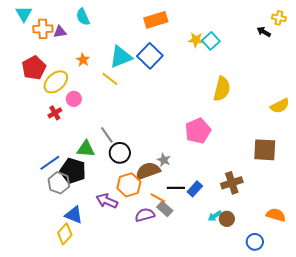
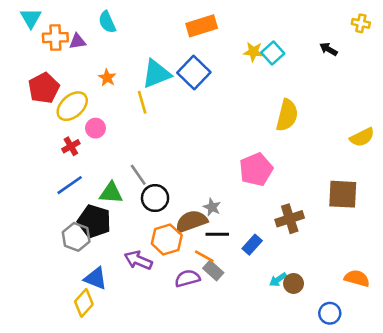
black arrow: (264, 32) -> (328, 49), moved
yellow line: (110, 79) -> (142, 102), turned 36
blue line: (50, 163) -> (70, 185), moved
brown cross: (232, 183) -> (290, 219), moved
black line: (176, 188) -> (217, 234), moved

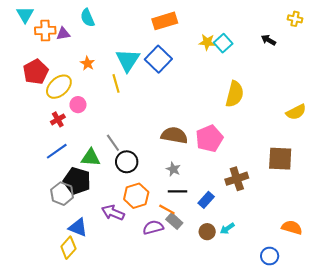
cyan triangle: (156, 74) -> (128, 60), turned -35
brown semicircle: (191, 221) -> (174, 135), moved, turned 30
brown circle: (294, 283) -> (207, 232), moved

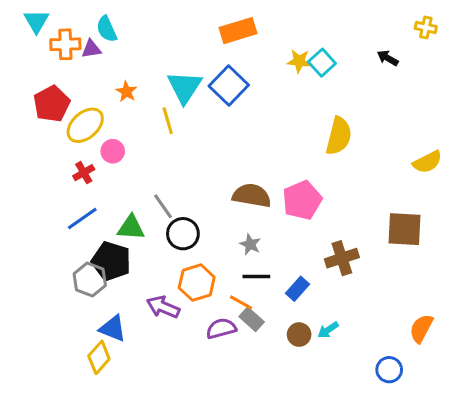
cyan semicircle: (88, 18) -> (107, 29), moved
orange semicircle: (292, 227) -> (421, 328), turned -78

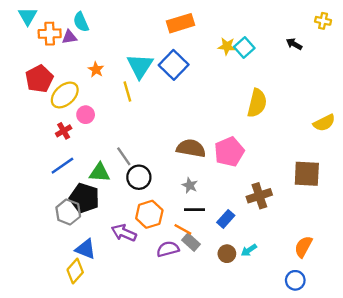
orange semicircle: (421, 328) -> (303, 247), moved

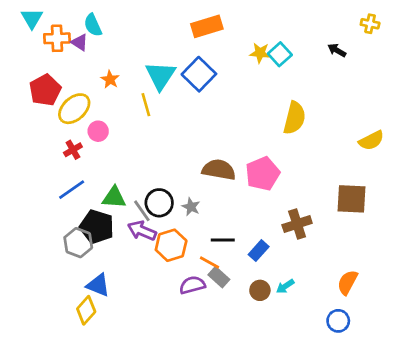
purple triangle: (69, 37) -> (80, 42), turned 42
gray line: (124, 156) -> (142, 211), moved
gray star: (190, 185) -> (191, 207), moved
purple arrow: (124, 233) -> (142, 231), moved

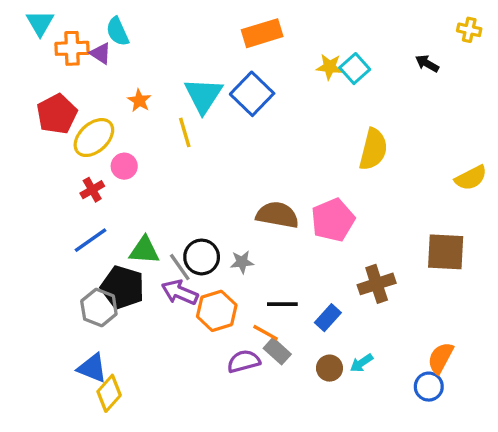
gray star: (191, 207) -> (242, 262), turned -30
blue triangle: (98, 285) -> (92, 368), moved
blue circle: (338, 321) -> (429, 387), moved

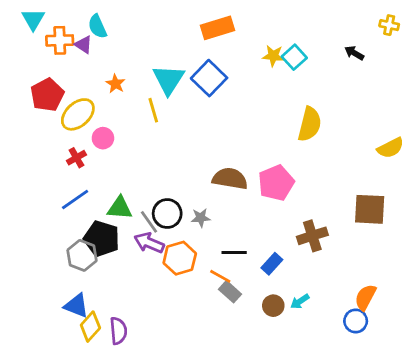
purple semicircle: (244, 361) -> (118, 331), moved, turned 100

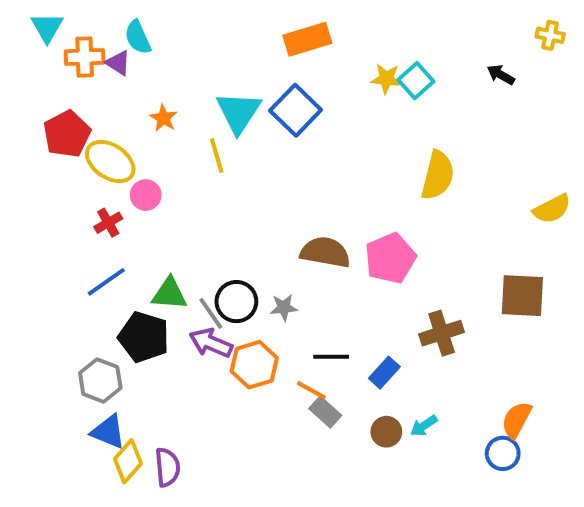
yellow ellipse: (78, 114) -> (110, 162), turned 76
gray hexagon: (82, 255) -> (100, 380), moved

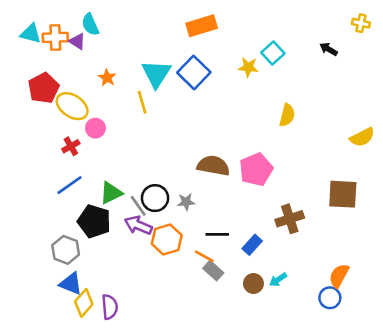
cyan triangle: (47, 27) -> (31, 34), moved, turned -45
yellow star: (386, 79) -> (248, 67), moved
yellow semicircle: (438, 175) -> (287, 115), size x0.7
green triangle: (169, 294) -> (111, 193), turned -30

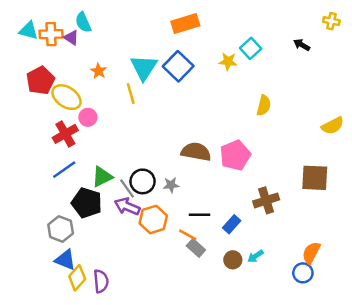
red cross: (71, 146) -> (65, 134), size x1.5

